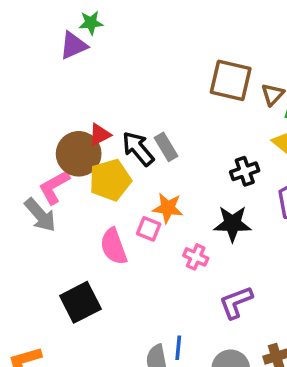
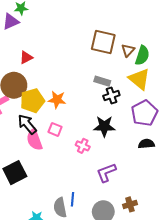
red triangle: (100, 135) -> (26, 57), moved
gray rectangle: (166, 147) -> (102, 81), moved, turned -42
black arrow: (138, 149) -> (27, 124), moved
orange star: (168, 208) -> (57, 100), moved

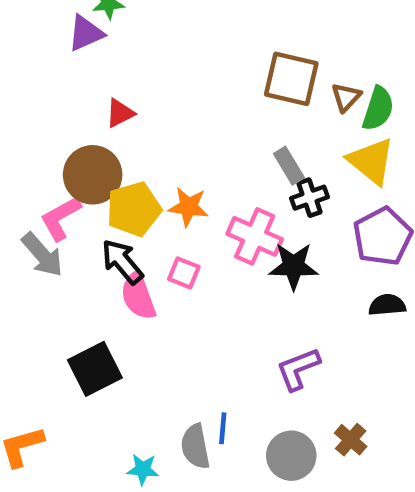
gray rectangle: (102, 81) -> (289, 166), turned 42
pink cross: (83, 146) -> (255, 236), moved, size x1.6
brown cross: (130, 204) -> (351, 440), turned -32

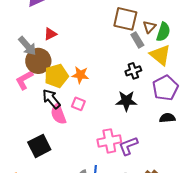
gray rectangle: (289, 166) -> (137, 40), moved
pink cross: (255, 236) -> (109, 141), moved, turned -35
gray arrow: (42, 255) -> (27, 46), moved

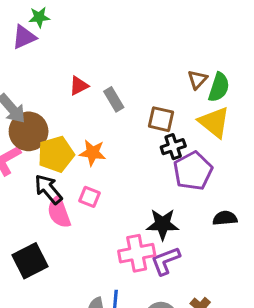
brown square: (125, 19) -> (161, 119), moved, size x0.7
red triangle: (50, 34) -> (79, 86), moved
gray rectangle: (137, 40) -> (114, 99), moved
purple pentagon: (165, 88) -> (193, 171), moved
black star: (126, 101) -> (163, 224), moved

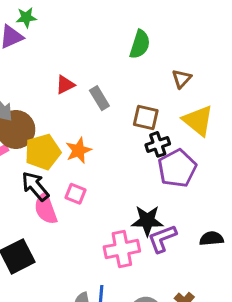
green semicircle: (219, 87) -> (140, 44), moved
orange star: (92, 153) -> (79, 150), turned -30
black semicircle: (225, 218) -> (211, 239), moved
purple L-shape: (166, 261) -> (162, 239), moved

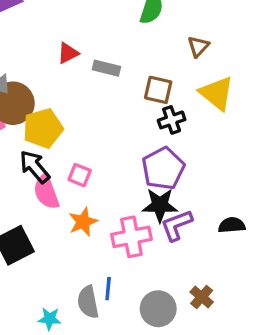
gray rectangle: (99, 98) -> (106, 68), turned -45
orange star: (79, 150) -> (83, 222), moved
purple pentagon: (177, 168) -> (163, 168), moved

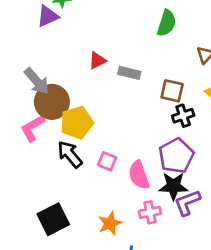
pink semicircle: (46, 192) -> (139, 175), moved
orange star: (83, 222) -> (110, 223), moved
pink cross: (131, 237) -> (150, 212), size x0.7

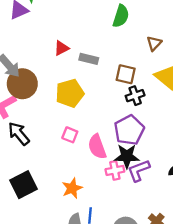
yellow pentagon: (77, 123) -> (70, 93), moved
black arrow: (70, 154) -> (19, 134), moved
pink cross: (150, 212) -> (115, 170), moved

